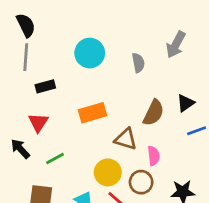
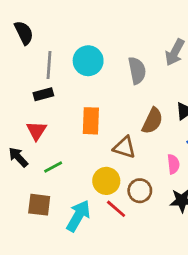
gray line: (26, 57) -> (49, 65), moved
gray semicircle: (138, 63) -> (137, 71), size x1.4
orange rectangle: (92, 113) -> (91, 121), turned -72
pink semicircle: (154, 156) -> (173, 164), moved

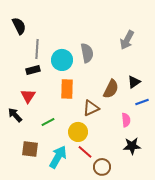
cyan circle: (88, 61) -> (62, 60), moved
gray semicircle: (137, 71) -> (87, 53), moved
brown triangle: (124, 147) -> (91, 108), turned -42
green line: (53, 167) -> (48, 122), moved
brown circle: (140, 191) -> (102, 167), moved

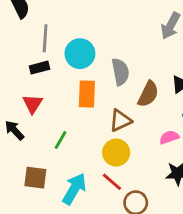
gray semicircle: (87, 53) -> (120, 72), moved
pink semicircle: (126, 120) -> (169, 137), turned -104
green line: (48, 122) -> (60, 140), turned -32
yellow circle: (78, 132) -> (116, 153), moved

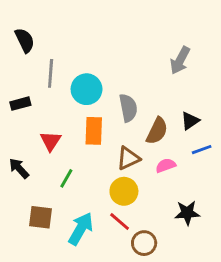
black rectangle: (40, 68) -> (20, 104), moved
red triangle: (33, 104) -> (51, 141), moved
pink semicircle: (169, 137) -> (166, 165), moved

